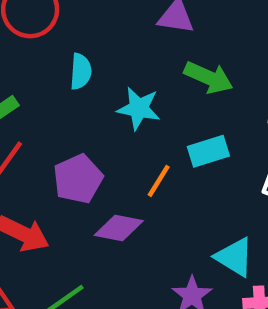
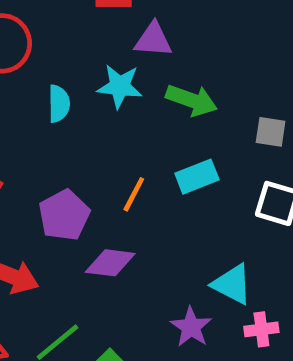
cyan star: (139, 108) -> (120, 86), moved
orange line: (159, 181) -> (134, 194), moved

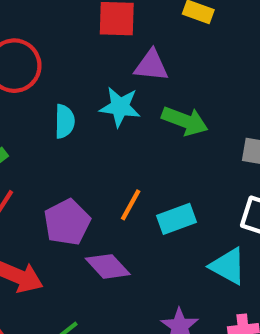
cyan rectangle: (197, 177) -> (176, 219), moved
purple diamond: (110, 263) -> (108, 266), turned 39
cyan triangle: (232, 284) -> (228, 266), moved

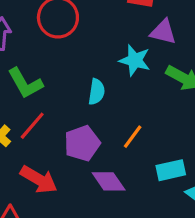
cyan semicircle: (65, 121) -> (97, 92), moved
cyan rectangle: (176, 219) -> (171, 170), moved

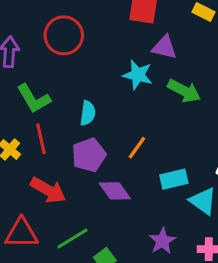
cyan semicircle: (97, 92) -> (88, 113), moved
red line: (32, 126) -> (41, 139), turned -52

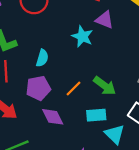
green arrow: (184, 91) -> (105, 86), moved

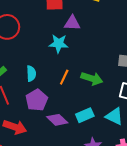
orange line: (73, 88) -> (64, 77), moved
cyan rectangle: (96, 115) -> (85, 115), moved

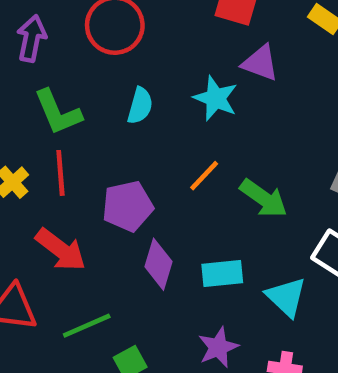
cyan semicircle: (31, 74) -> (140, 106), moved
purple diamond: (57, 120) -> (159, 264), turned 45

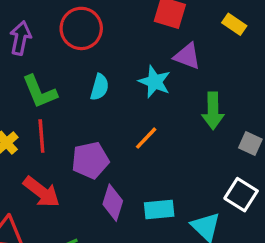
green arrow: (264, 198) -> (213, 111), moved, turned 54

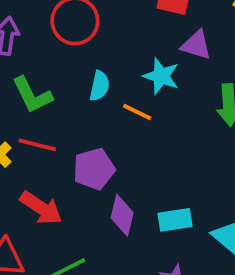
red line: (41, 136) -> (37, 145), turned -68
orange line: (146, 138) -> (137, 112), moved, turned 76

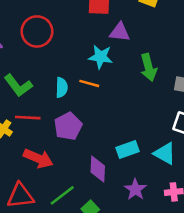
cyan semicircle: (100, 86) -> (62, 87), moved
purple diamond: (122, 215) -> (98, 169), moved

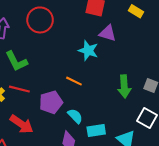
green arrow: (149, 67) -> (124, 86), moved
orange line: (89, 83) -> (74, 81), moved
cyan semicircle: (62, 87) -> (75, 116), moved, turned -56

